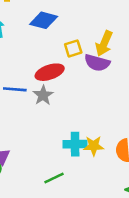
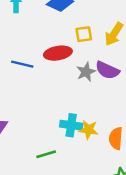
purple semicircle: (97, 63) -> (107, 70), moved
gray star: (43, 95) -> (86, 72), moved

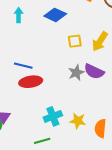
red ellipse: (58, 53) -> (31, 82), moved
cyan cross: (71, 125) -> (53, 116), moved, turned -30

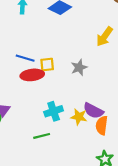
yellow square: (75, 41) -> (47, 64), moved
purple semicircle: (94, 72) -> (93, 111), moved

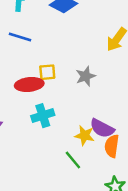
blue line: (25, 58) -> (20, 37), moved
cyan cross: (54, 111) -> (43, 116), moved
green line: (42, 136) -> (73, 160), moved, turned 63

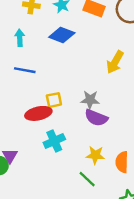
gray star: (86, 76) -> (90, 100), turned 30
purple semicircle: (102, 128) -> (96, 118), moved

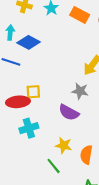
blue diamond: (62, 35) -> (29, 42), moved
gray star: (90, 100) -> (80, 91), moved

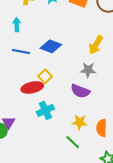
blue diamond: (29, 42) -> (51, 46), moved
yellow square: (33, 92) -> (45, 76), turned -32

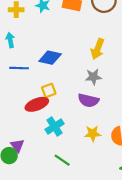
yellow square: (45, 76) -> (49, 90), turned 32
green line: (73, 142) -> (62, 160), moved

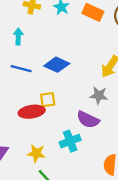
cyan cross: (55, 127) -> (70, 141), moved
yellow star: (93, 133) -> (36, 153), moved

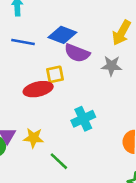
purple semicircle: (88, 120) -> (77, 53), moved
yellow star: (36, 153) -> (34, 138), moved

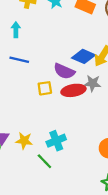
blue diamond: (62, 35) -> (83, 56), moved
red ellipse: (38, 89) -> (73, 90), moved
cyan cross: (83, 119) -> (56, 141), moved

